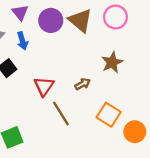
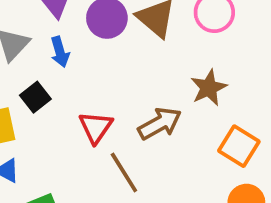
brown arrow: (83, 84) -> (160, 124), size x1.6
orange square: (109, 115) -> (239, 146), moved

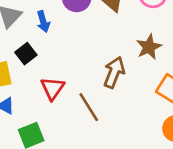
brown arrow: (160, 124) -> (114, 72), turned -40
red triangle: (96, 127) -> (53, 88), moved

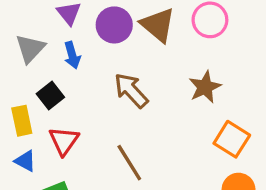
brown arrow: (114, 72) -> (131, 90), moved, turned -64
red triangle: (53, 88) -> (64, 141), moved

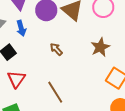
brown arrow: (131, 90) -> (56, 49), size x0.6

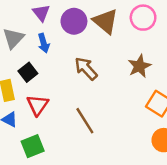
brown arrow: (56, 49) -> (86, 69), size x1.5

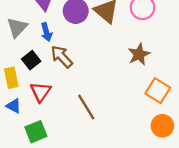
brown arrow: (86, 69) -> (62, 57), moved

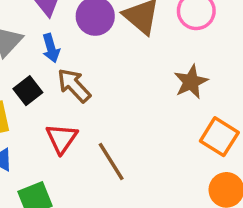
red triangle: (41, 92) -> (62, 138), moved

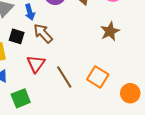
black square: (28, 91) -> (17, 36), turned -35
orange square: (219, 137) -> (98, 77), moved

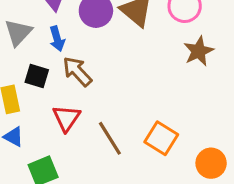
brown star: (110, 31) -> (199, 51), moved

